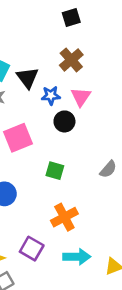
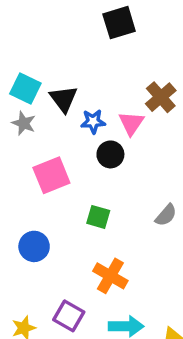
black square: (71, 18) -> (119, 23), size x1.4
brown cross: (71, 60) -> (161, 97), moved
orange cross: (64, 217) -> (110, 276), turned -32

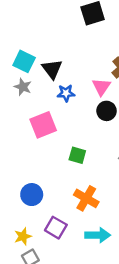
blue star: (93, 121) -> (66, 93), moved
black circle: (110, 154) -> (107, 111), moved
blue circle: (34, 246) -> (32, 195), moved

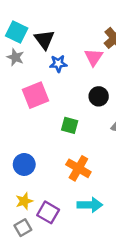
black circle: (107, 111) -> (99, 96), moved
purple square: (56, 228) -> (48, 212), moved
yellow star: (23, 236) -> (24, 201), moved

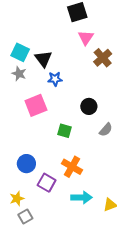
pink triangle: (94, 57) -> (86, 38), moved
yellow star: (24, 201) -> (17, 199), moved
purple square: (48, 212) -> (47, 183), moved

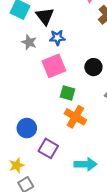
gray star: (19, 74) -> (29, 42), moved
pink square: (36, 105) -> (54, 66), moved
orange cross: (72, 167) -> (75, 117), moved

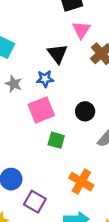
black triangle: (45, 16) -> (57, 54), moved
orange cross: (75, 117) -> (81, 182), moved

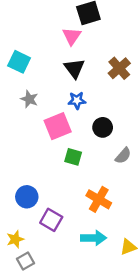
pink triangle: (81, 30) -> (72, 36), moved
blue star: (45, 79) -> (77, 100), moved

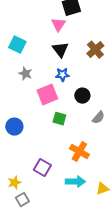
blue circle: (27, 197) -> (14, 127), moved

